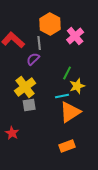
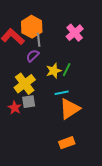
orange hexagon: (50, 24) -> (32, 27), moved
yellow star: (77, 86) -> (54, 71), moved
red star: (12, 133) -> (15, 108), moved

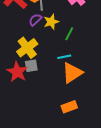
yellow star: (54, 71) -> (51, 22), moved
red star: (15, 108) -> (17, 72), size x1.5

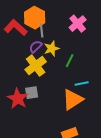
yellow cross: (27, 48) -> (36, 66), moved
cyan line: (64, 57) -> (82, 84), moved

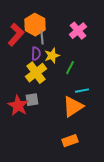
red L-shape: (16, 28) -> (16, 35), turned 90
purple semicircle: (36, 47) -> (36, 54), turned 136

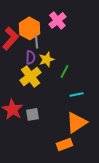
pink cross: (78, 31) -> (57, 20), moved
gray square: (32, 100) -> (32, 114), moved
orange triangle: (73, 107) -> (76, 122), moved

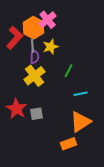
pink cross: (57, 20) -> (48, 20), moved
gray line: (36, 41) -> (33, 46), moved
yellow star: (46, 59) -> (51, 47), moved

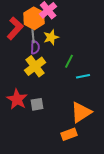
cyan line: (81, 94) -> (83, 76), moved

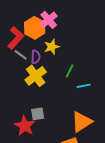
gray line: (33, 36) -> (21, 55), moved, turned -48
red star: (17, 99) -> (25, 126), moved

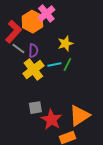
yellow star: (52, 47) -> (65, 44), moved
cyan line: (84, 86) -> (54, 65), moved
red star: (25, 126) -> (51, 120), moved

